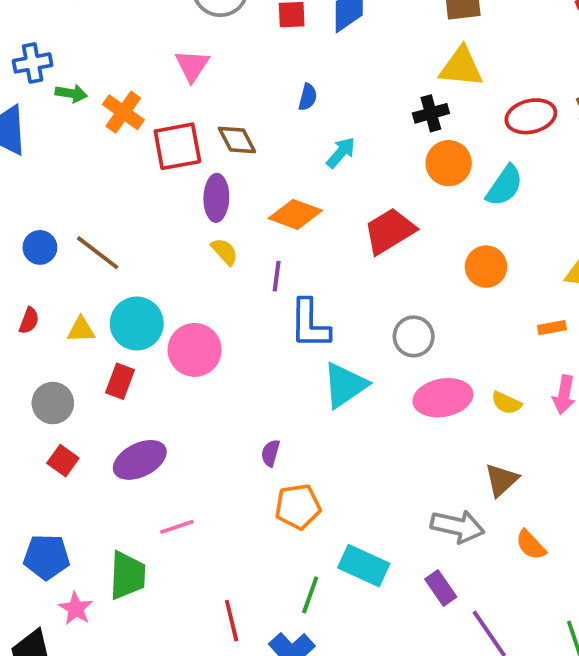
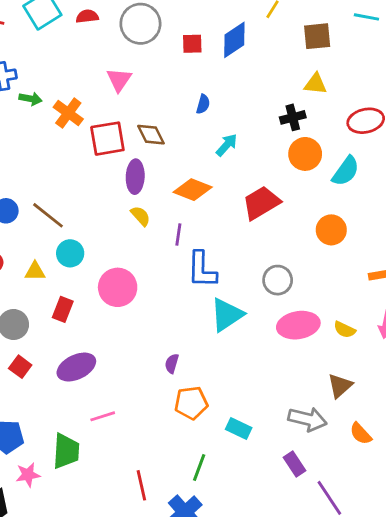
yellow triangle: (461, 67) -> (315, 84), size x0.7
cyan circle: (137, 323) -> (70, 253), moved, size x0.7
cyan rectangle: (364, 566) -> (239, 429), moved, size x0.7
pink star: (76, 609) -> (28, 475), turned 30

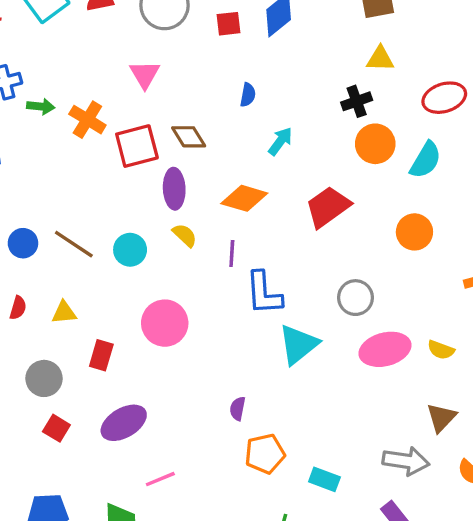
cyan circle: (70, 253) -> (130, 250), moved

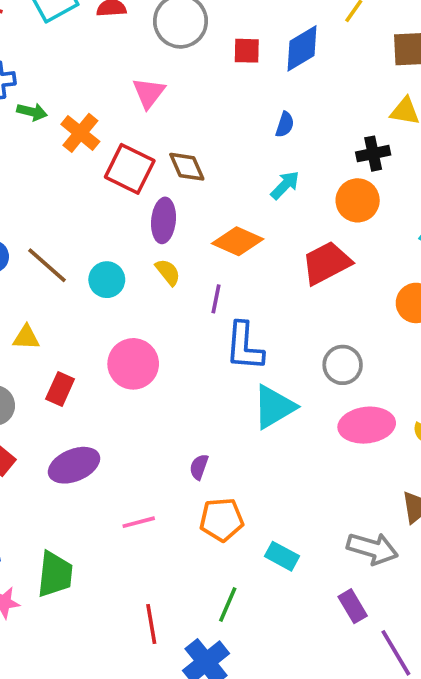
blue semicircle: (248, 95) -> (285, 125), moved
orange circle: (375, 144) -> (358, 200), moved
red square: (137, 146) -> (130, 169), turned 33
pink line: (160, 479) -> (139, 522), moved

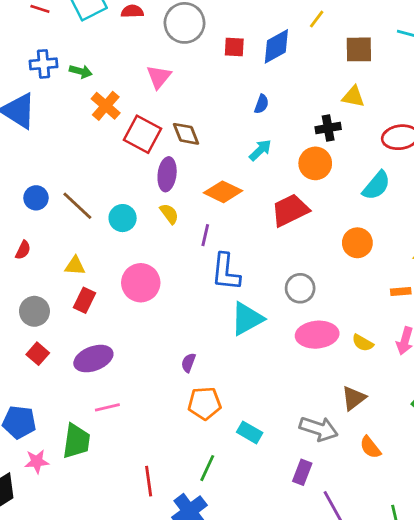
green arrow: (32, 112) -> (81, 71), moved
yellow triangle: (26, 337) -> (75, 266), moved
pink line: (139, 522) -> (107, 407), moved
purple rectangle: (353, 606) -> (302, 472), turned 50

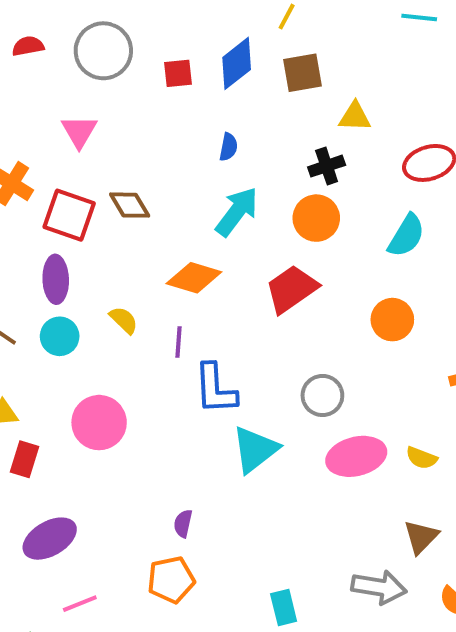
brown square: (359, 49) -> (302, 73), moved
cyan arrow: (260, 150) -> (237, 212), size x1.5
purple ellipse: (167, 174) -> (56, 279), moved
orange pentagon: (205, 403) -> (171, 580), moved
cyan rectangle: (250, 432) -> (284, 608), turned 55

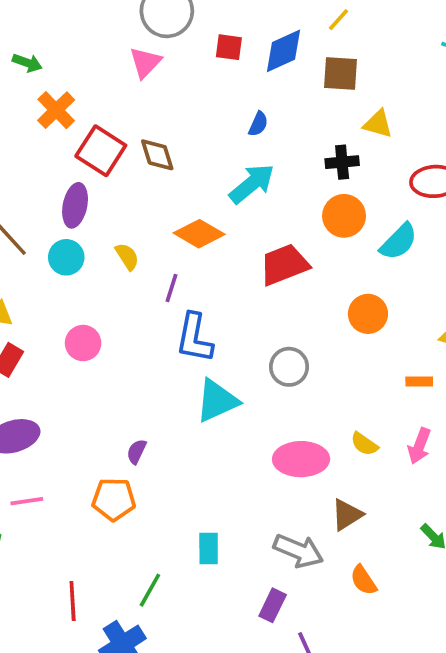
pink triangle: (79, 131) -> (145, 63), moved
orange circle: (316, 218) -> (344, 216), moved
pink circle: (99, 423) -> (83, 343), size x0.7
pink ellipse: (356, 456) -> (301, 459), moved

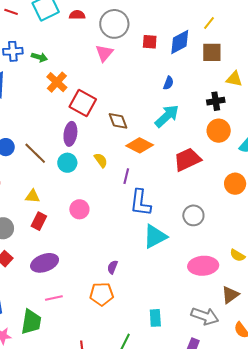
brown diamond: (157, 155) -> (118, 121), moved

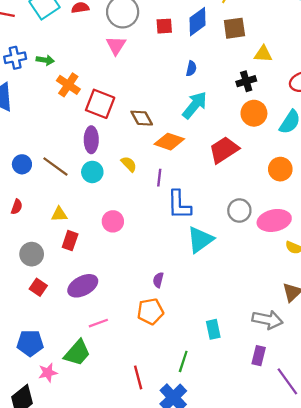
pink ellipse: (203, 266) -> (274, 220), moved
green trapezoid: (31, 322) -> (77, 353), turned 40

